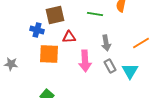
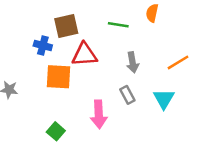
red triangle: (69, 37) -> (84, 55), size x1.5
pink arrow: (85, 61) -> (99, 114), moved
gray rectangle: (110, 66) -> (127, 95), moved

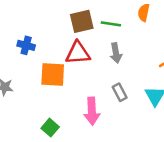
brown square: (66, 26) -> (82, 21), moved
blue cross: (43, 46) -> (26, 45), moved
gray arrow: (133, 62) -> (116, 53), moved

